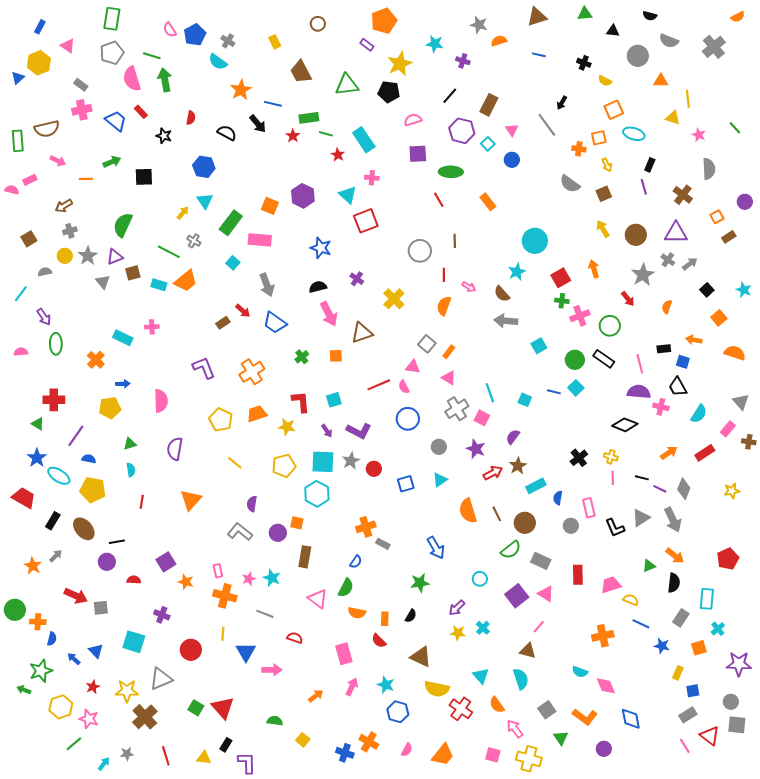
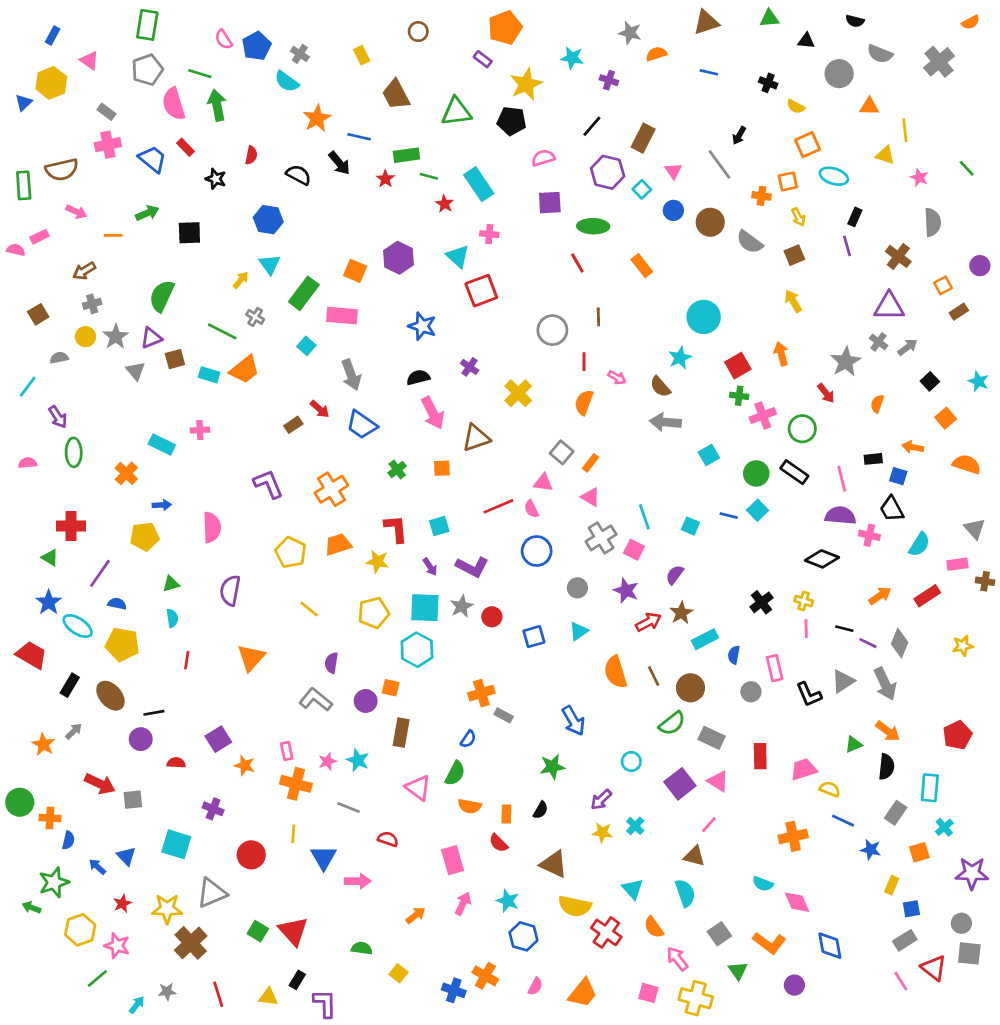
brown circle: (636, 235) -> (710, 222), moved
pink rectangle: (728, 429) -> (957, 564), turned 42

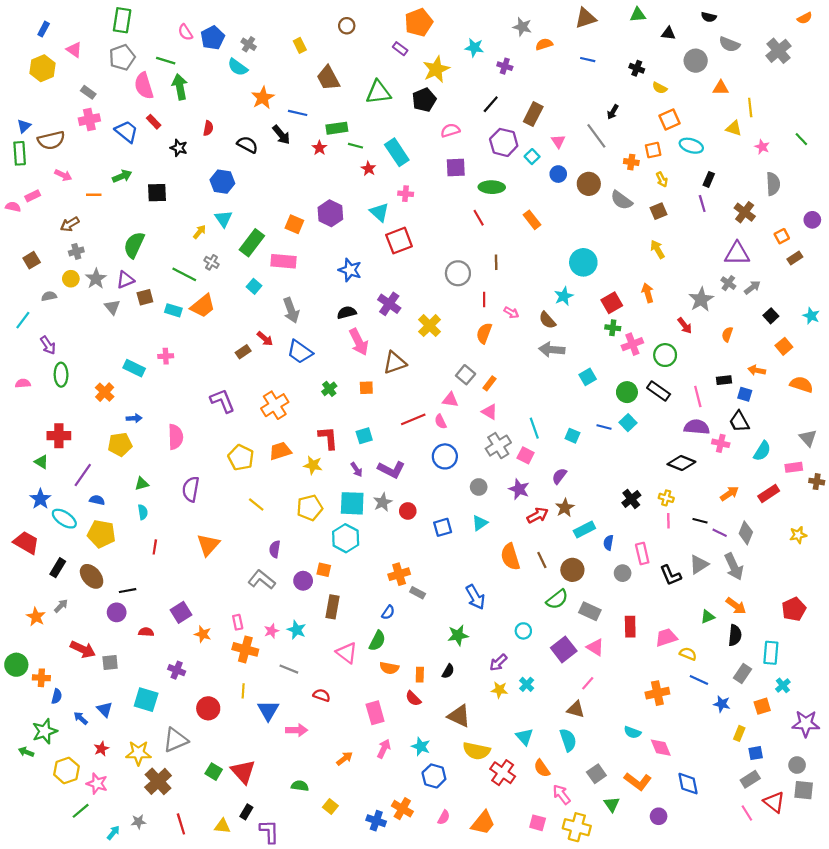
blue triangle: (24, 103) -> (24, 126), moved
black pentagon: (512, 121) -> (424, 100), turned -30
purple cross: (470, 367) -> (389, 304), size x1.5

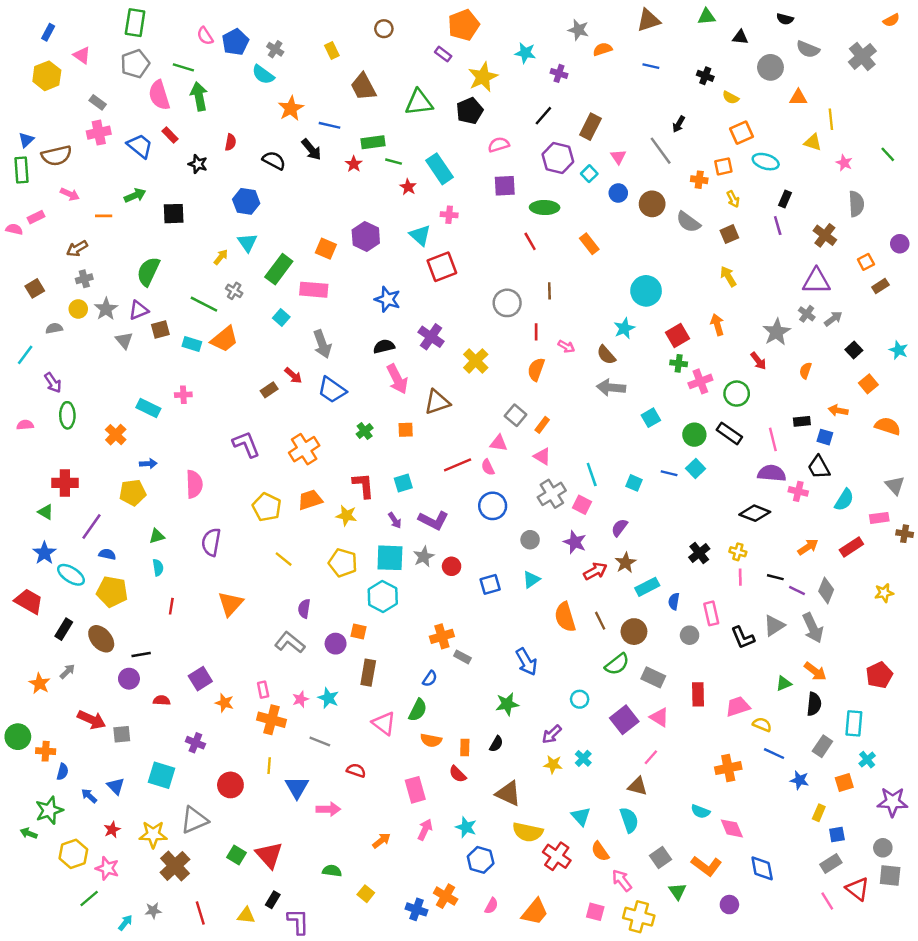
yellow pentagon: (310, 508) -> (343, 563), turned 30

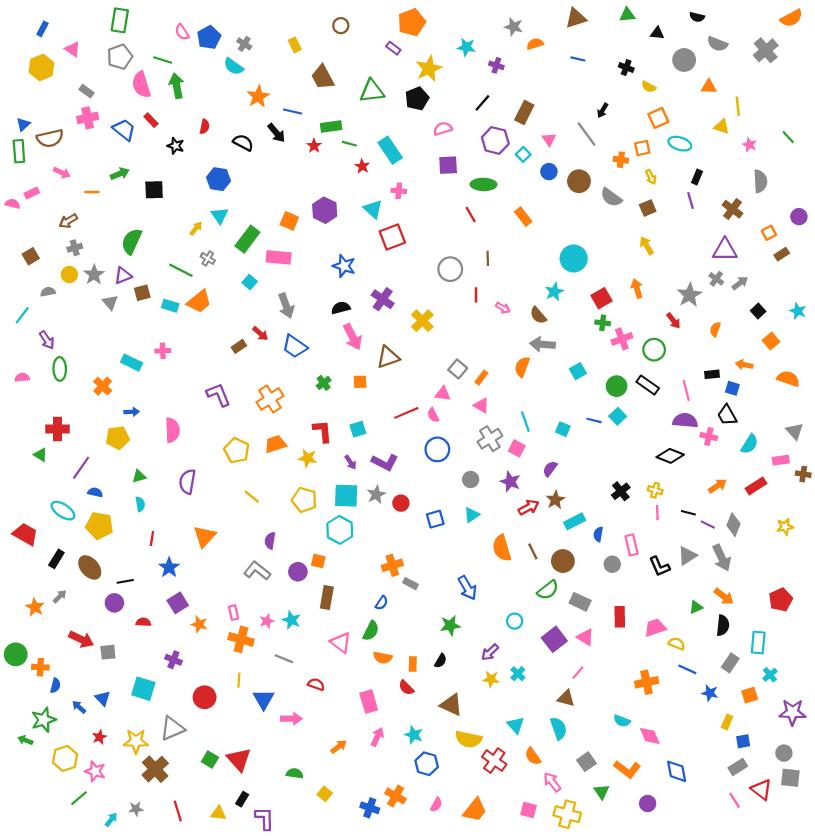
orange semicircle: (891, 20) -> (791, 18), size x1.5
orange semicircle: (536, 369) -> (522, 367), moved
blue star: (44, 553) -> (169, 567), moved

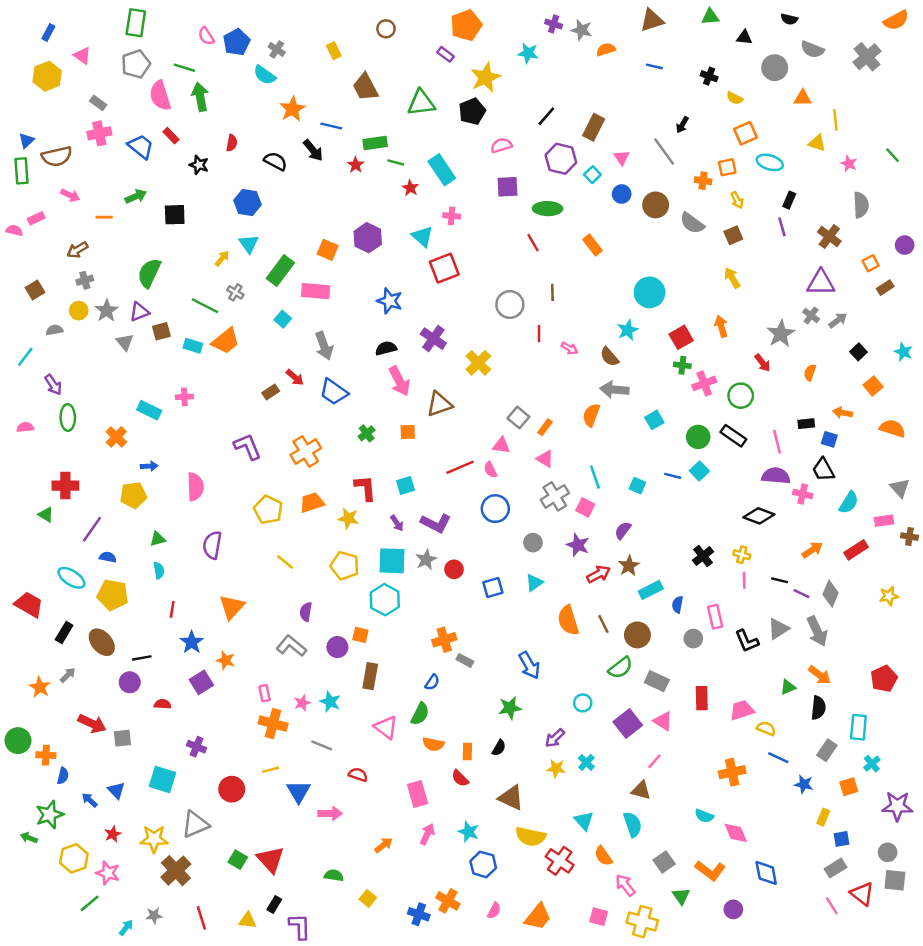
purple cross: (496, 65) -> (554, 24), moved
orange star: (199, 624) -> (226, 660), moved
yellow line: (239, 680) -> (271, 770), turned 72

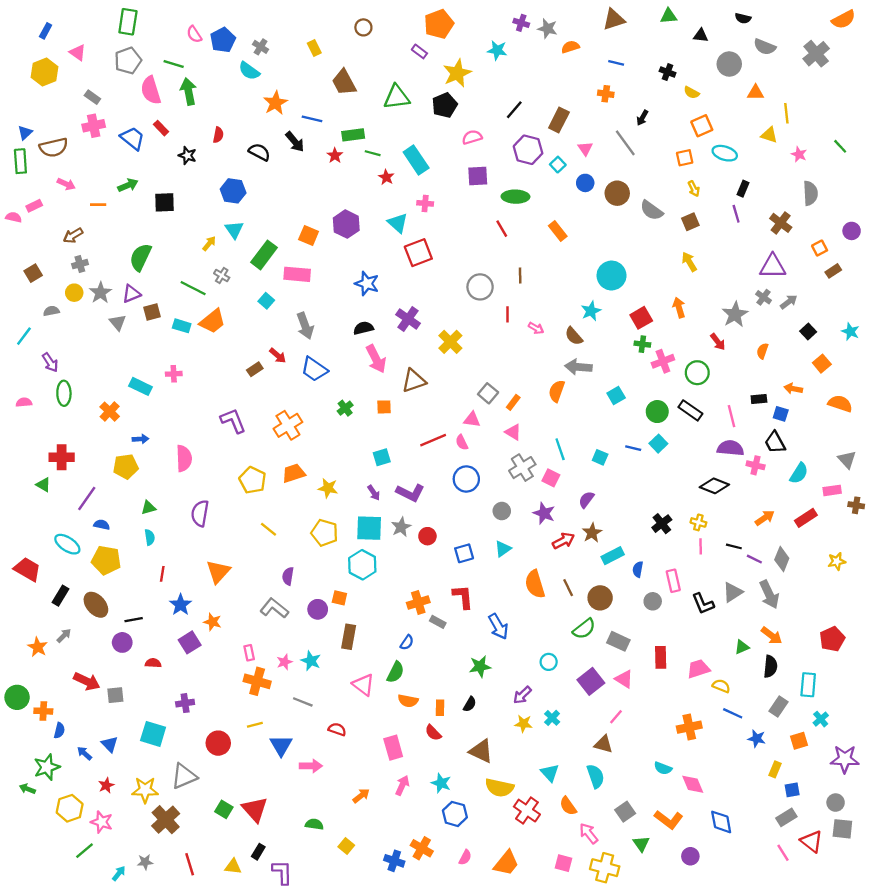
orange cross: (703, 181) -> (606, 94), moved
red L-shape: (365, 488) -> (463, 597), moved
purple cross: (197, 747) -> (185, 703), turned -30

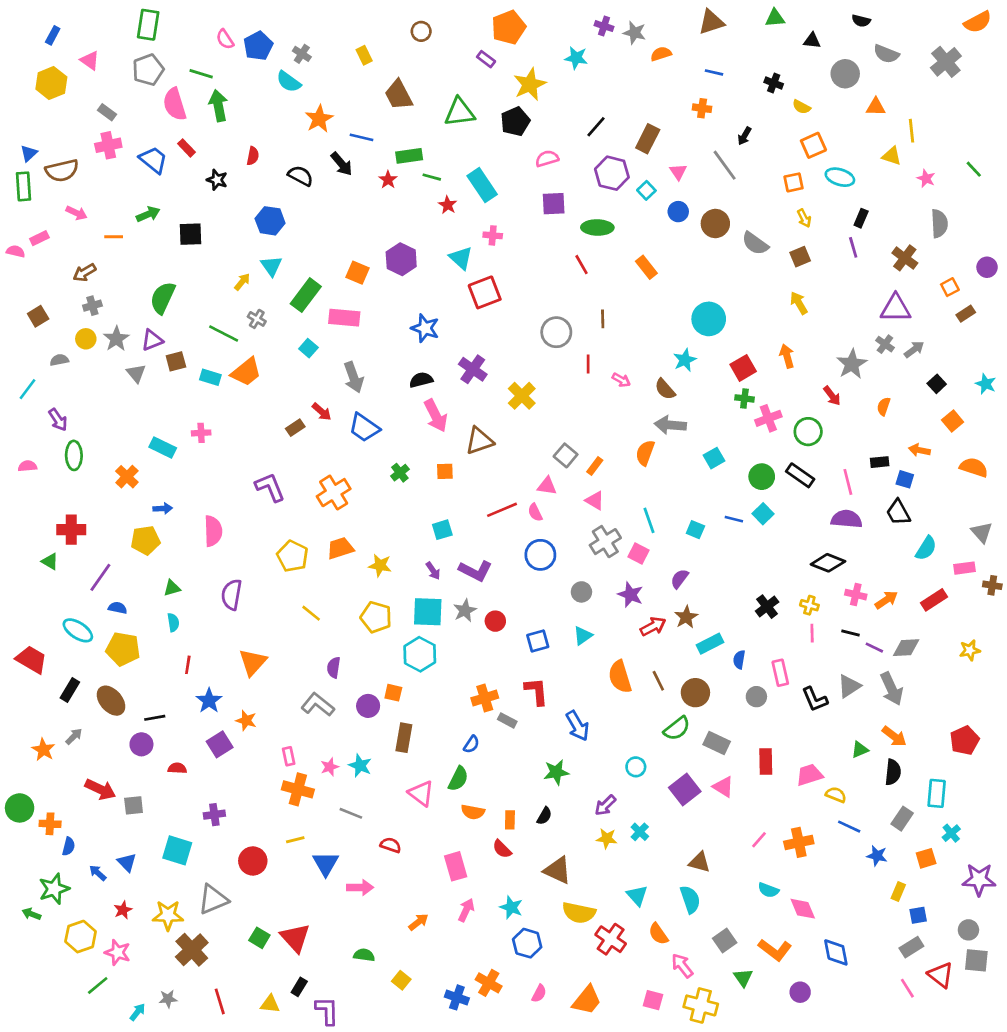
pink cross: (756, 465) -> (856, 595), moved
gray diamond: (782, 559) -> (906, 648), turned 65
pink line: (616, 717) -> (759, 840), moved

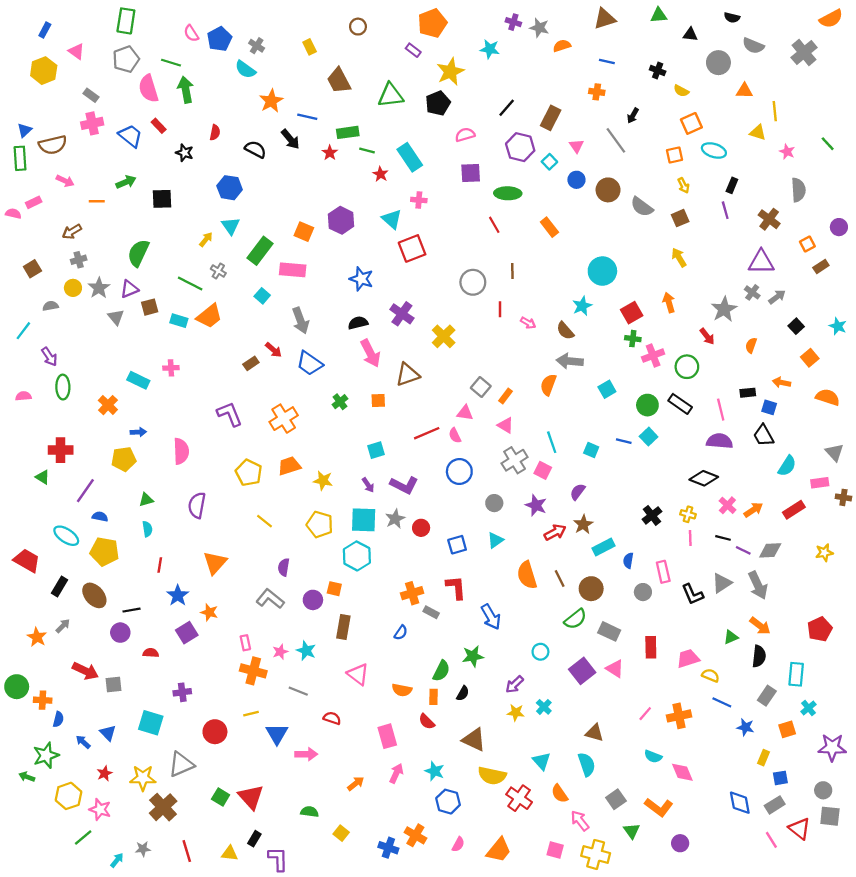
pink cross: (856, 595) -> (727, 505), turned 30
green semicircle: (458, 779) -> (441, 671), moved
blue diamond: (836, 952) -> (740, 803), moved

